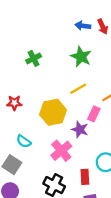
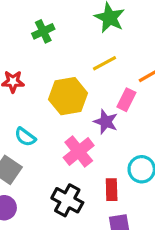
green cross: (34, 58) -> (43, 31), moved

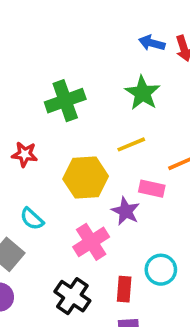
green cross: (43, 31) -> (65, 101), size x1.5
pink rectangle: (126, 100) -> (152, 189), turned 70

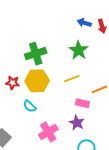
yellow hexagon: (86, 178) -> (37, 81), moved
purple star: (126, 211) -> (77, 123), moved
cyan semicircle: (32, 219) -> (30, 106), moved

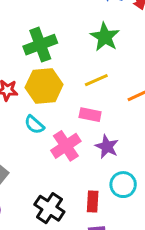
pink rectangle: (82, 103) -> (90, 115), moved
pink cross: (48, 132) -> (66, 146), moved

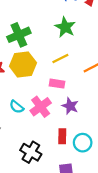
cyan semicircle: (34, 125) -> (17, 107), moved
cyan circle: (123, 185) -> (83, 143), moved
red rectangle: (93, 202) -> (62, 136), moved

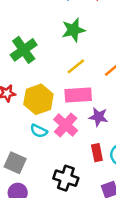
green star: (65, 27) -> (73, 30), turned -30
yellow hexagon: (23, 64) -> (38, 99), moved
pink rectangle: (57, 84) -> (78, 95), size x1.5

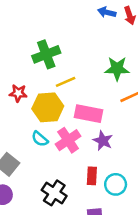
green star: (73, 30) -> (117, 69), moved
yellow line: (76, 66) -> (66, 82), moved

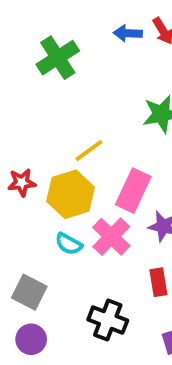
green cross: (46, 54) -> (58, 58), moved
pink rectangle: (88, 114) -> (133, 191), turned -64

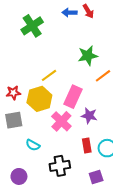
cyan semicircle: (69, 244) -> (33, 145), moved
gray square: (29, 292) -> (14, 120), moved, turned -36
black cross: (108, 320) -> (60, 166), turned -30

